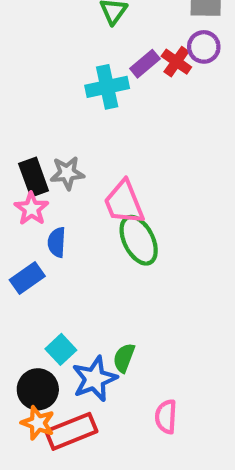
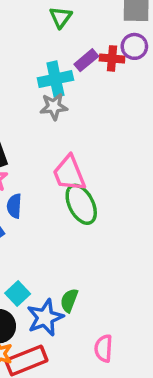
red cross: (176, 62) -> (112, 58), turned -30
gray star: (67, 173) -> (54, 106), moved

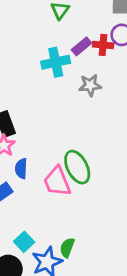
gray star: (54, 106) -> (90, 85), moved
pink trapezoid: (69, 173) -> (57, 181), moved

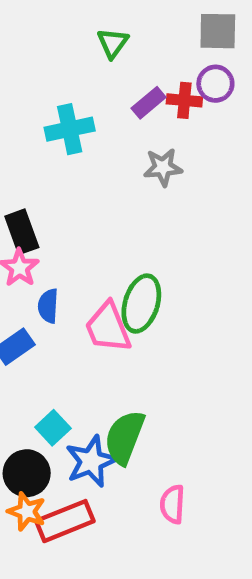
cyan cross: (56, 62) -> (70, 129), moved
green ellipse: (77, 167) -> (141, 304), turned 44
green semicircle: (67, 248) -> (125, 437), size x1.6

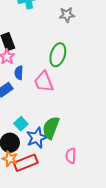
green ellipse: (141, 304) -> (58, 55), moved

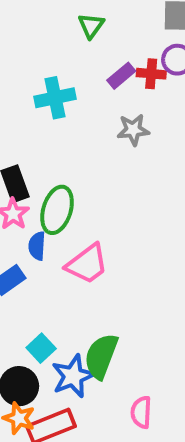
green ellipse: (58, 55) -> (57, 210), moved
pink trapezoid: (44, 82) -> (87, 264), turned -105

